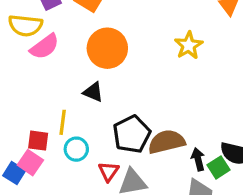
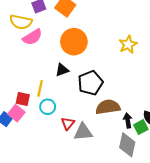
black triangle: (93, 92) -> (62, 70), turned -48
black pentagon: (132, 134) -> (90, 83), moved

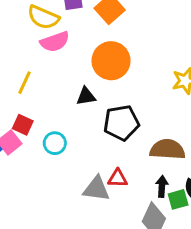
yellow line: (40, 88) -> (24, 83), moved
brown semicircle: (108, 107) -> (167, 149), moved
red triangle: (68, 123) -> (118, 178), moved, turned 40

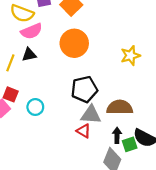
black triangle: (86, 96) -> (29, 55), moved
red triangle: (118, 178) -> (84, 131), turned 32
gray triangle: (96, 189) -> (91, 115), moved

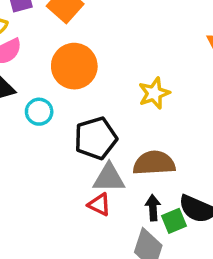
yellow star: (130, 56) -> (154, 93), moved
cyan circle: (35, 107) -> (39, 112), moved

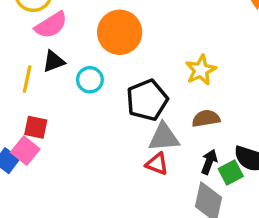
yellow star: (154, 93) -> (201, 70), moved
brown semicircle: (154, 163) -> (206, 118), size x0.7
black arrow: (153, 208) -> (209, 162), turned 30

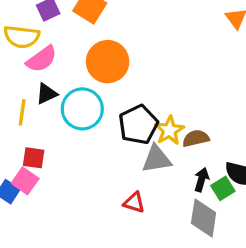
yellow star: (201, 70) -> (169, 130), moved
cyan circle: (90, 80) -> (82, 109), size x1.6
red triangle: (157, 164) -> (134, 203), moved

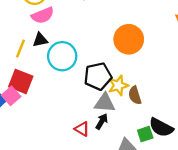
orange circle: (108, 62) -> (129, 39), moved
brown semicircle: (196, 138) -> (135, 95), turned -108
red square: (34, 158) -> (21, 82), size x1.5
black arrow: (202, 180) -> (102, 121), moved

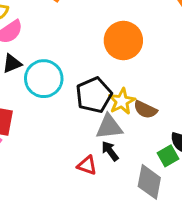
brown semicircle: (135, 95) -> (145, 110), turned -36
black arrow: (102, 121) -> (110, 151), turned -56

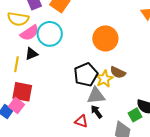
cyan circle: (44, 79) -> (50, 34), moved
brown semicircle: (145, 110) -> (118, 72), moved

